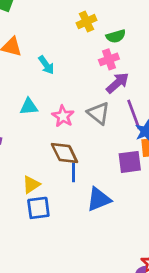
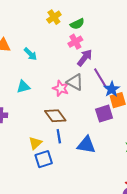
pink star: (63, 116) -> (61, 88), moved
blue line: (74, 172) -> (59, 136), moved
blue triangle: (99, 199) -> (86, 145), turned 42

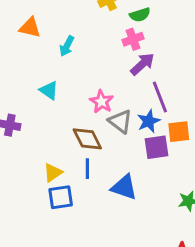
cyan arrow: (30, 54) -> (67, 46), turned 64
gray triangle: (75, 82) -> (120, 121), moved
cyan triangle: (23, 87) -> (49, 90), turned 40
blue star: (112, 89) -> (149, 121), moved

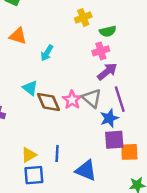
gray triangle: (120, 121) -> (92, 98), moved
orange square: (179, 132) -> (129, 152), moved
brown diamond: (87, 139) -> (48, 102), moved

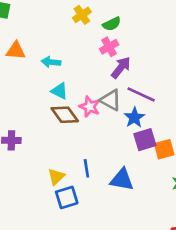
cyan arrow: (47, 53) -> (51, 62), turned 77
cyan triangle: (30, 88) -> (59, 91), moved
purple line: (120, 99) -> (141, 94), turned -35

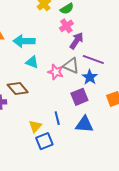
cyan arrow: (51, 62) -> (24, 41), size x1.5
brown diamond: (65, 115) -> (18, 88), moved
purple square: (145, 140) -> (79, 97), moved

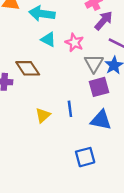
gray triangle: (71, 66) -> (94, 63), moved, turned 30
pink star: (56, 72) -> (74, 42), moved
blue square: (44, 141) -> (85, 157), moved

